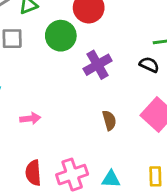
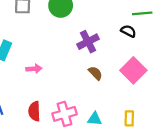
purple cross: (98, 65) -> (88, 42), moved
brown semicircle: (109, 120) -> (95, 73), turned -32

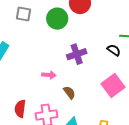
pink arrow: (34, 69) -> (49, 75), moved
brown semicircle: (95, 73) -> (69, 92), moved

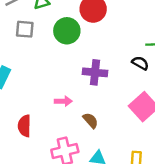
purple cross: (77, 54) -> (95, 72), turned 30
red semicircle: (20, 109) -> (24, 126), moved

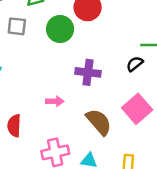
black semicircle: (140, 63) -> (135, 64), turned -70
brown semicircle: (90, 120) -> (99, 122), moved, size x1.6

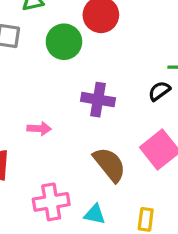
pink arrow: (55, 101) -> (39, 129), moved

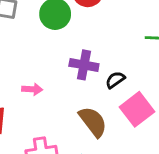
black semicircle: (159, 91) -> (115, 80), moved

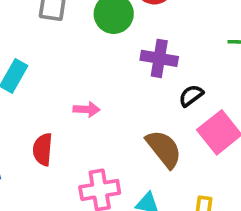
purple cross: (84, 65) -> (159, 58), moved

